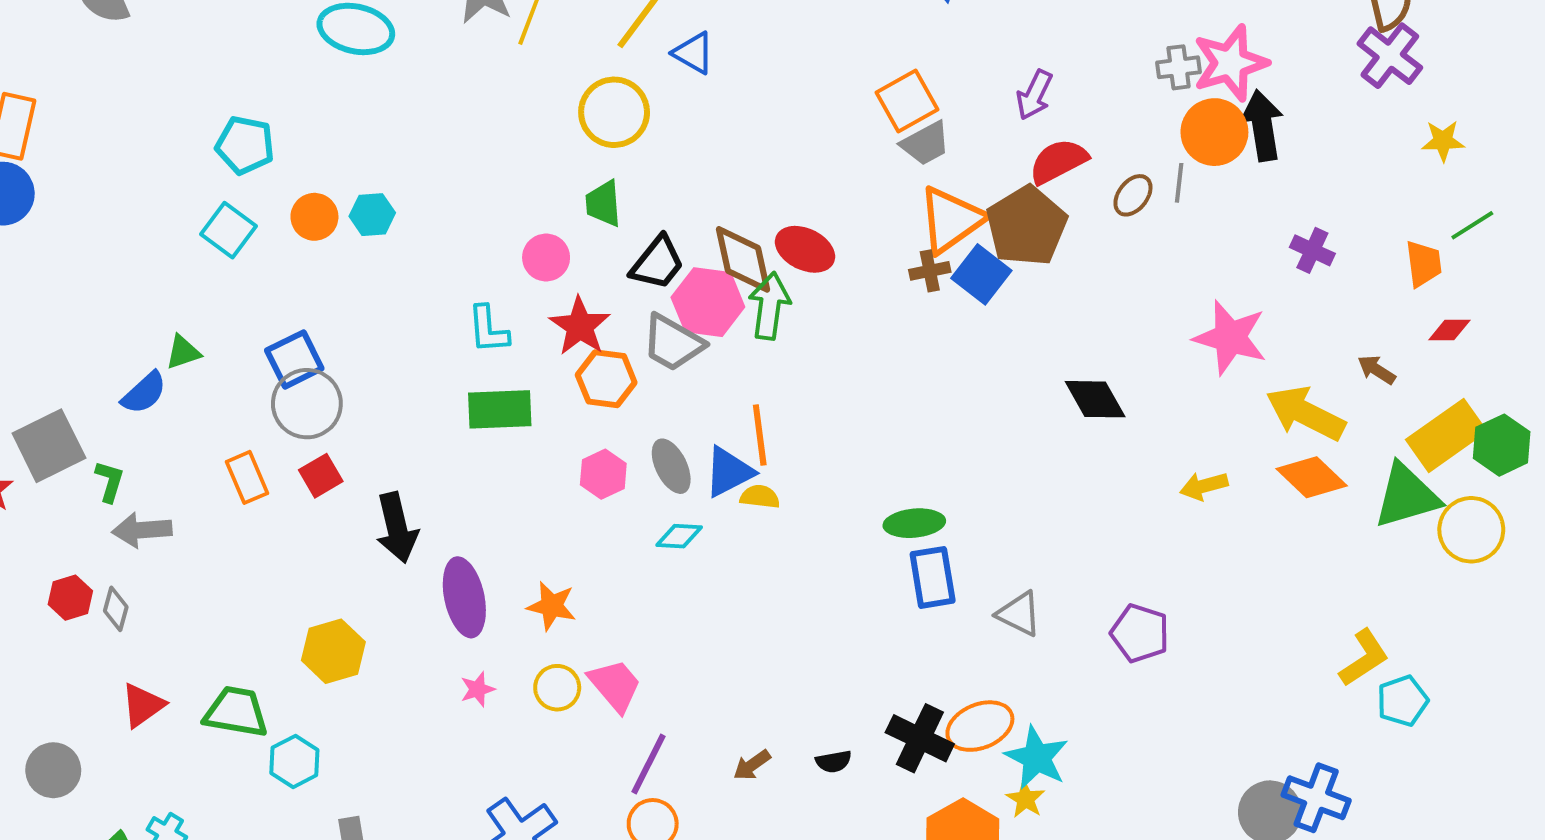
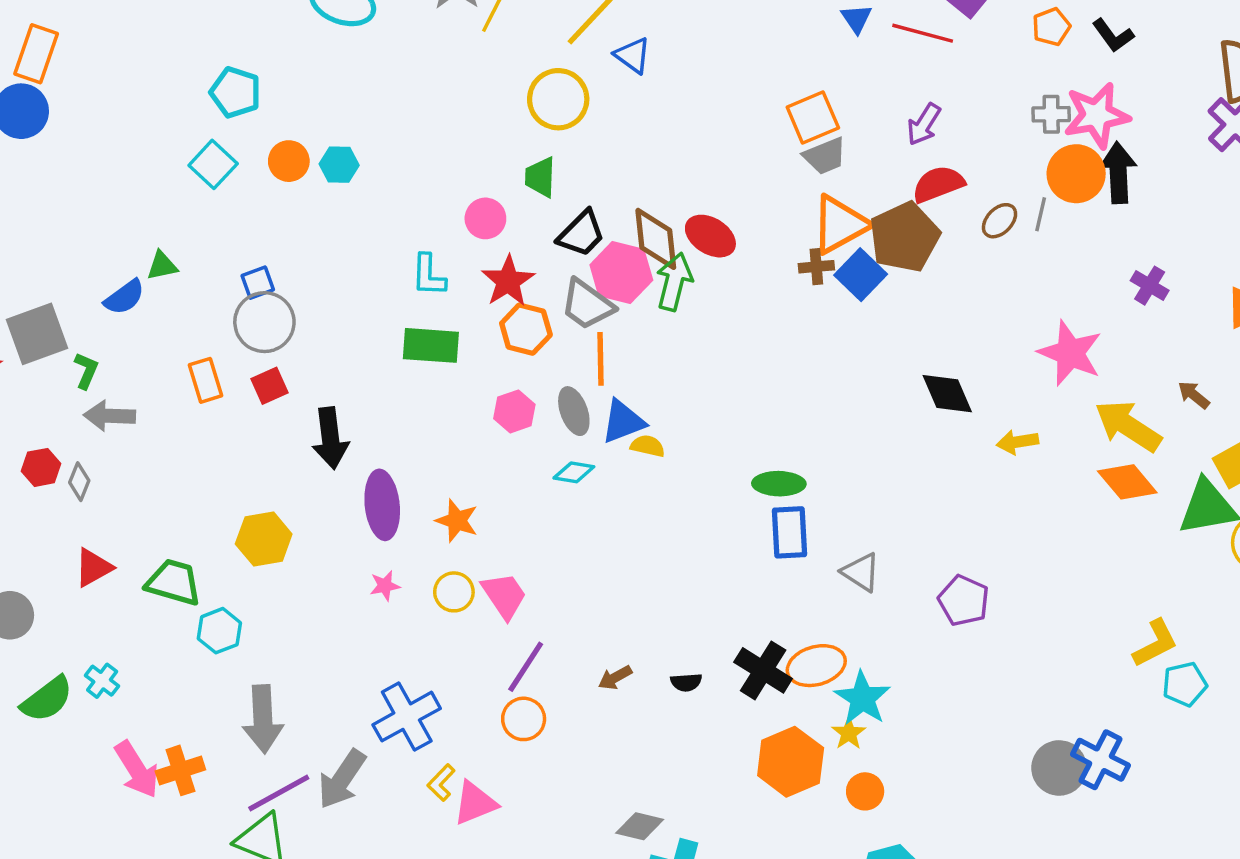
blue square: (294, 359) -> (258, 283), size x0.7
orange line: (760, 435) -> (600, 359), moved
yellow arrow: (1204, 486) -> (1017, 442), moved

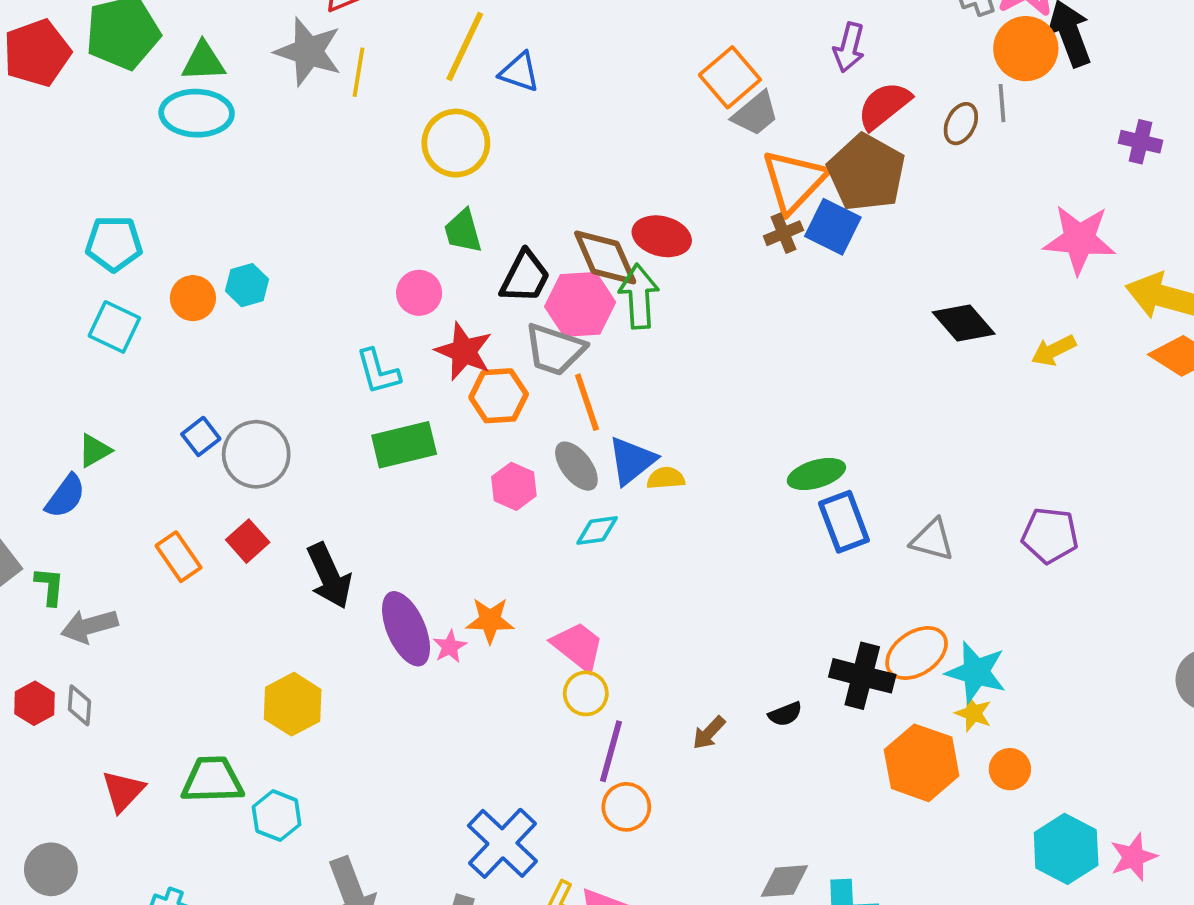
gray circle: (264, 322) -> (256, 454), moved
pink star: (385, 586) -> (450, 647), moved
yellow circle: (454, 592) -> (586, 693), moved
pink trapezoid: (504, 595) -> (578, 646), moved

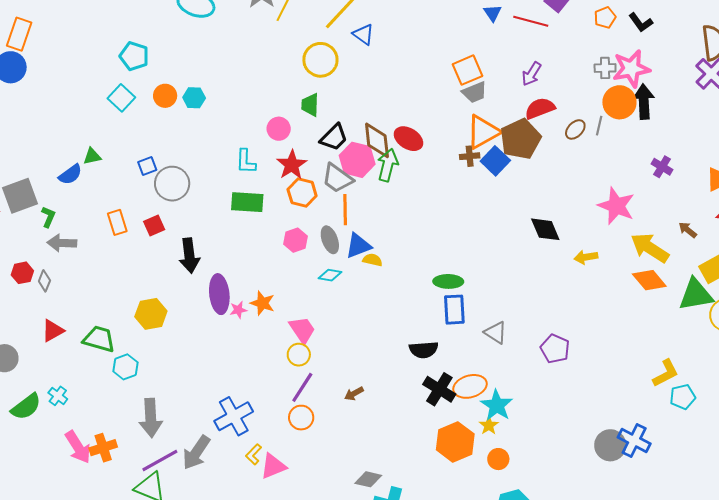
black semicircle: (785, 714) -> (424, 350), moved, size x1.6

